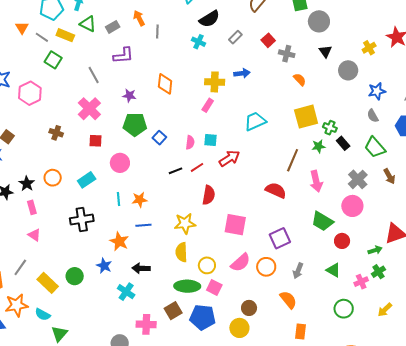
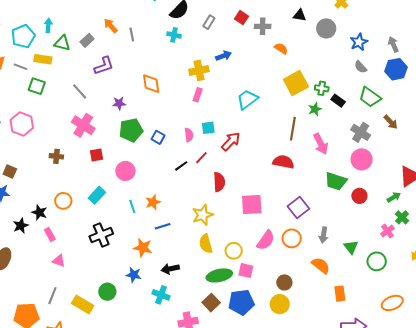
black triangle: (325, 51) -> (300, 15), turned -32
green triangle: (333, 270) -> (351, 247), moved, turned 35

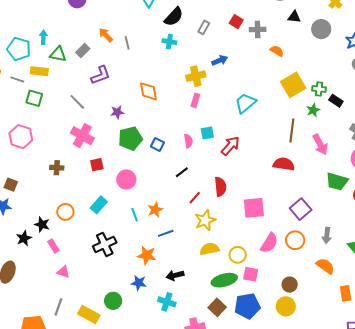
cyan pentagon: (23, 36) -> (19, 49), turned -30
red line: (201, 158) -> (195, 198), moved
yellow semicircle: (206, 244) -> (209, 249), turned 96

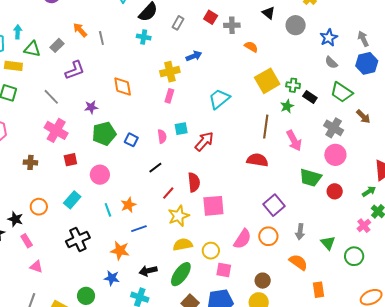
black triangle: (294, 17) -> (269, 13), turned 32
pink square: (254, 208) -> (213, 206), moved
green ellipse: (224, 280) -> (181, 274), moved, turned -40

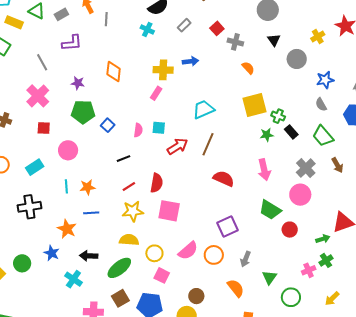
brown line: (266, 127) -> (208, 144), moved

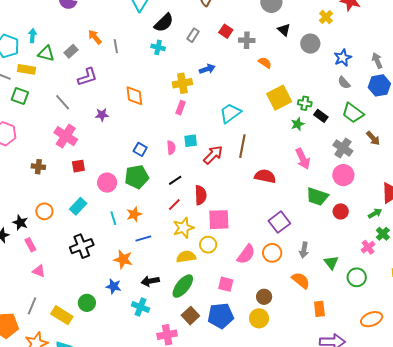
green pentagon: (83, 112) -> (137, 177), moved
black line: (123, 159) -> (175, 180), moved
yellow circle: (154, 253) -> (208, 245), moved

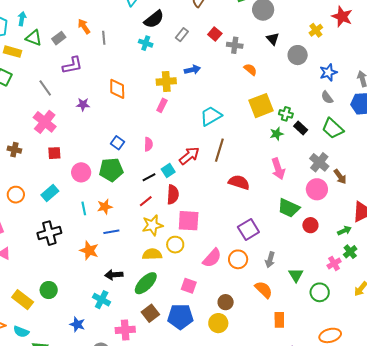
brown arrow: (373, 138) -> (340, 177), moved
cyan square: (191, 141) -> (168, 170), moved, turned -32
blue star: (114, 286) -> (77, 324), moved

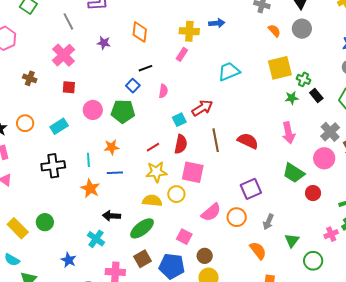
gray circle: (298, 55) -> (302, 29), moved
brown line: (219, 150) -> (216, 140), moved, turned -35
black line: (149, 177) -> (145, 68), moved
cyan line: (84, 208) -> (88, 160), moved
brown circle: (226, 302) -> (205, 256), moved

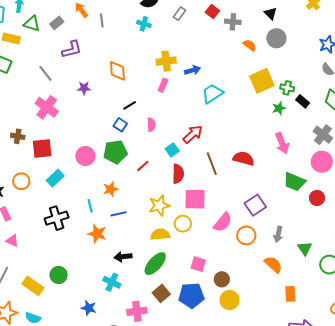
blue arrow: (217, 23) -> (192, 70), moved
red square: (69, 87) -> (42, 149), moved, size x1.5
red line: (153, 147) -> (143, 166), moved
pink semicircle: (211, 212) -> (223, 222), moved

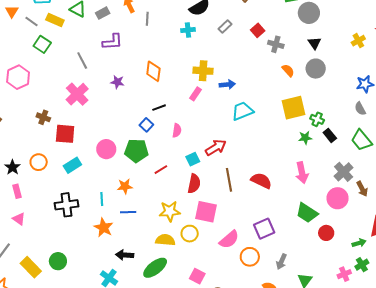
cyan cross: (144, 24) -> (188, 30), turned -32

